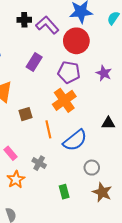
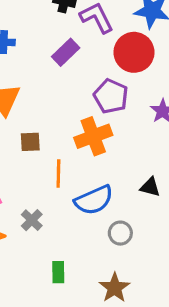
purple rectangle: (34, 62) -> (66, 52), moved
gray circle: (92, 168) -> (120, 233), moved

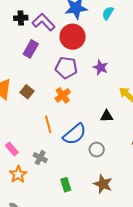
orange cross: (93, 136) -> (63, 95), size x0.7
brown square: (30, 142) -> (27, 92), moved, turned -32

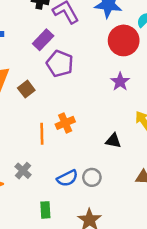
red circle: (73, 37) -> (124, 40), moved
purple pentagon: (66, 68) -> (60, 64), moved
orange cross: (63, 95) -> (65, 123), moved
blue semicircle: (75, 134) -> (67, 178), moved, size x0.7

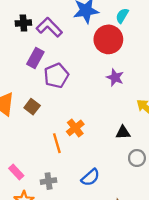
purple pentagon: (60, 64) -> (56, 76), turned -30
gray cross: (23, 171) -> (49, 181), turned -35
gray circle: (92, 177) -> (137, 158), moved

